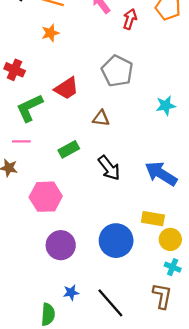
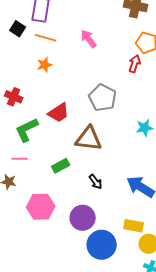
red arrow: (130, 19) -> (135, 64), moved
brown triangle: (101, 118) -> (89, 139), size x1.8
black arrow: (109, 168) -> (96, 182), size x0.7
purple circle: (61, 245) -> (83, 218), moved

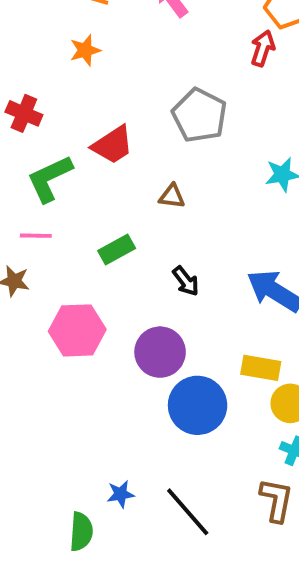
brown triangle: (89, 139) -> (172, 196), size x0.5

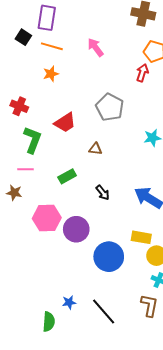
green L-shape: (50, 178) -> (33, 140), turned 136
purple circle: (160, 352) -> (76, 229), moved

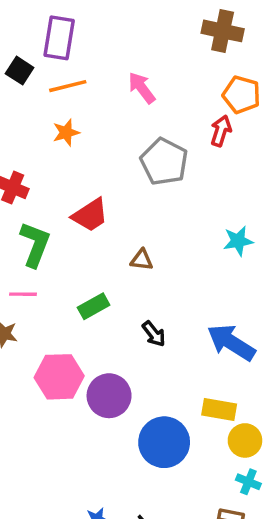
orange line: (52, 46) -> (68, 86), turned -30
gray pentagon: (110, 107) -> (164, 162), moved

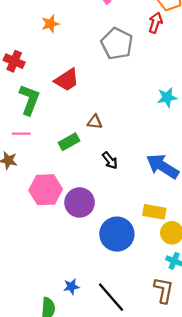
brown triangle: (142, 260) -> (95, 122), moved

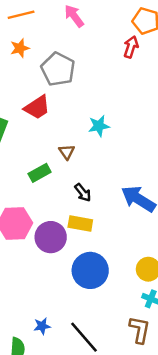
gray pentagon: (117, 44) -> (58, 69), moved
cyan star: (167, 97) -> (99, 126), moved
brown triangle: (95, 122) -> (67, 152), turned 49
yellow rectangle: (154, 212) -> (80, 224), moved

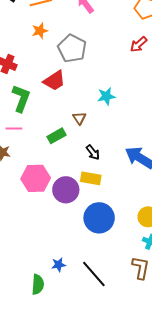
red arrow: (131, 47) -> (139, 44), moved, turned -150

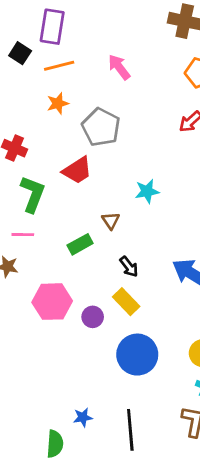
yellow rectangle: (91, 178) -> (126, 302), turned 36
purple circle: (66, 190) -> (93, 317), size x0.6
black line: (94, 274) -> (130, 430), turned 36

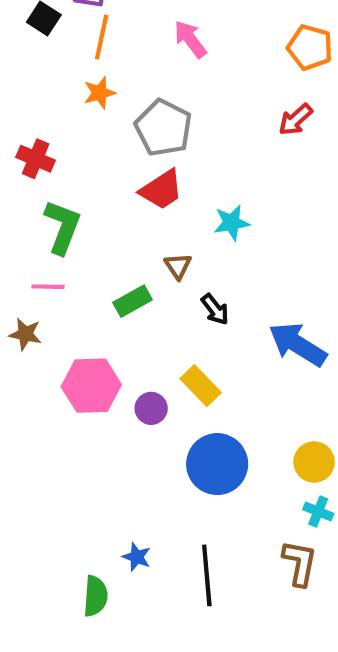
orange line: (59, 66) -> (102, 37), turned -64
red trapezoid: (77, 170) -> (161, 190), moved
black arrow: (129, 267) -> (215, 309), moved
blue star: (83, 417) -> (137, 557), turned 30

